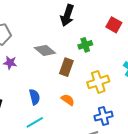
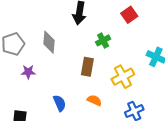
red square: (114, 25) -> (129, 15), turned 35
gray diamond: (45, 50) -> (49, 42), moved, turned 65

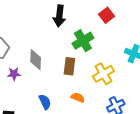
green cross: (103, 40) -> (83, 41), size x1.5
gray diamond: (49, 42) -> (36, 60), moved

